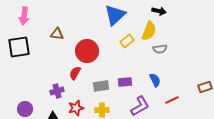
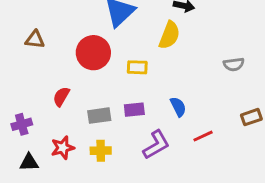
yellow rectangle: (127, 41) -> (137, 67), moved, turned 40
gray semicircle: (160, 49) -> (234, 64), moved
red circle: (87, 51) -> (93, 53), moved
purple cross: (57, 91) -> (22, 124), moved

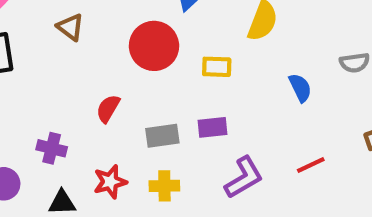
brown triangle: (35, 40) -> (70, 27), turned 30
blue semicircle: (178, 107) -> (300, 88), moved
purple cross: (22, 124) -> (52, 148), turned 30

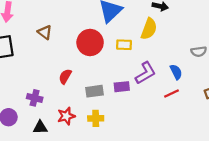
yellow rectangle: (217, 67) -> (124, 45), moved
blue semicircle: (300, 88) -> (176, 72), moved
red line: (311, 165) -> (172, 93), moved
purple L-shape: (244, 178) -> (146, 73), moved

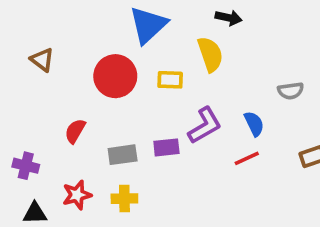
yellow semicircle: (149, 29) -> (210, 54), turned -40

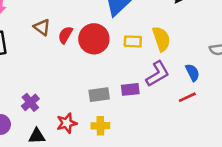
yellow semicircle: (210, 54) -> (161, 39), moved
red semicircle: (75, 131) -> (65, 35), moved
purple cross: (26, 166) -> (30, 102), turned 36

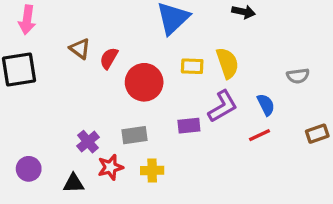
red circle: (94, 39) -> (144, 82), moved
gray rectangle: (99, 95) -> (134, 135), moved
purple cross: (30, 102) -> (88, 142), moved

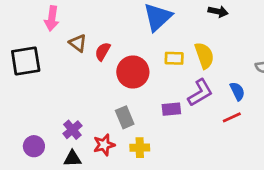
pink arrow: (27, 20) -> (52, 18), moved
gray rectangle: (134, 135) -> (125, 117), turned 75
purple cross: (88, 142) -> (72, 130), moved

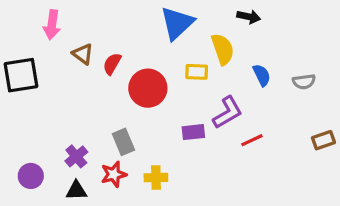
yellow semicircle: (204, 56) -> (223, 49), moved
blue semicircle: (237, 91) -> (262, 75), moved
gray rectangle: (125, 117) -> (123, 142), moved
red line: (232, 117) -> (252, 140), moved

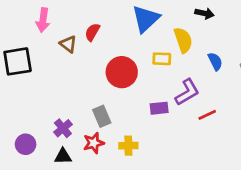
red semicircle: (112, 64) -> (92, 32), moved

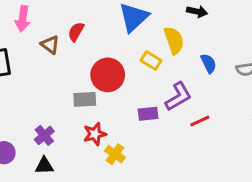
yellow rectangle: (162, 59) -> (151, 60), turned 30
gray rectangle: (102, 116) -> (85, 99), moved, turned -70
red star: (94, 143) -> (95, 134), moved
yellow cross: (128, 146) -> (115, 154), turned 36

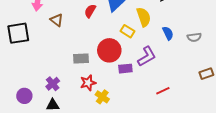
red semicircle: (76, 32) -> (90, 11), moved
red circle: (108, 75) -> (109, 50), moved
red line: (200, 121) -> (163, 91), moved

